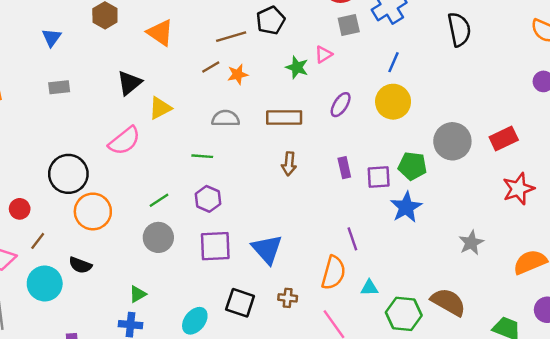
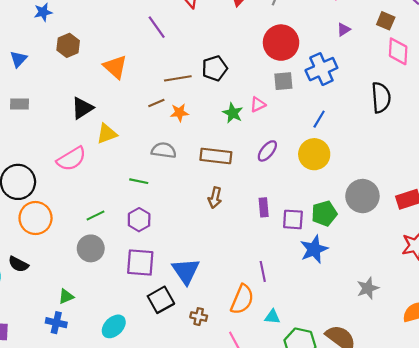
green pentagon: (412, 166) -> (324, 213), turned -30
black square: (240, 303) -> (161, 300), moved, turned 35

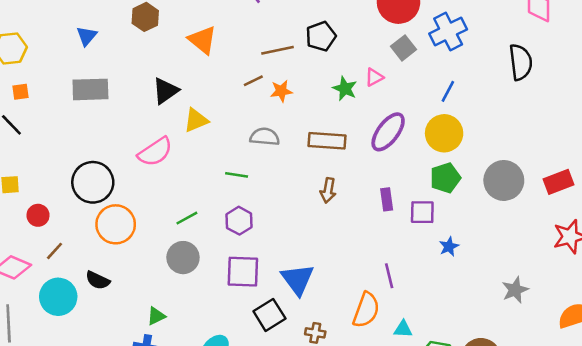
gray square: (283, 81) -> (404, 48), turned -30
gray rectangle: (20, 104) -> (90, 89), size x1.6
purple ellipse: (267, 151) -> (388, 132), size x1.5
green pentagon: (324, 213) -> (445, 178), moved
blue star: (314, 249) -> (449, 247), size x0.6

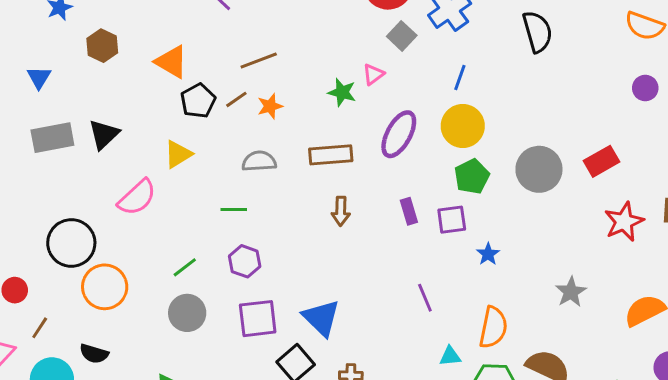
black pentagon: (321, 36) -> (198, 101), moved
black triangle: (165, 91) -> (104, 134), moved
orange semicircle: (366, 310) -> (493, 327), moved

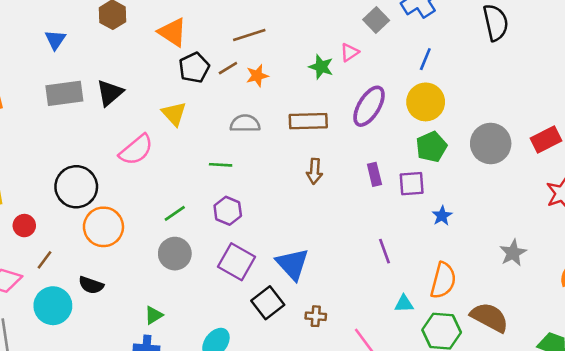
yellow triangle: (178, 154) -> (174, 114), turned -44
purple square: (258, 319) -> (237, 262), turned 33

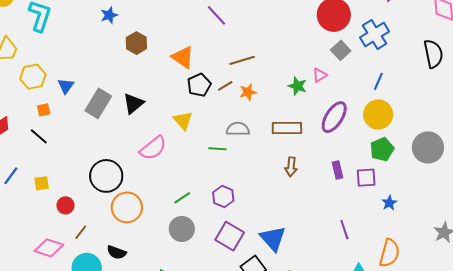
blue triangle: (55, 40) -> (66, 86), moved
gray rectangle: (64, 93) -> (98, 103), turned -52
green line: (221, 165) -> (217, 149), moved

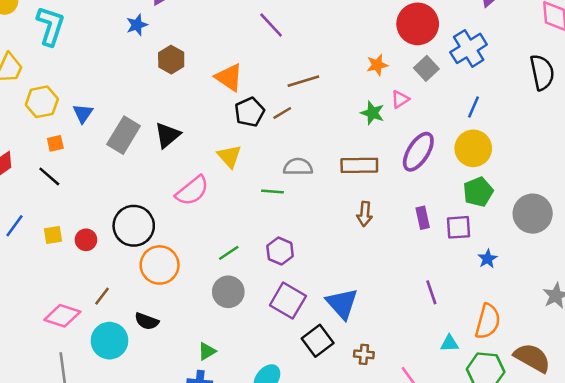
orange star: (248, 92) -> (377, 65), moved
gray circle: (428, 148) -> (533, 214), moved
red circle: (65, 205) -> (86, 240), moved

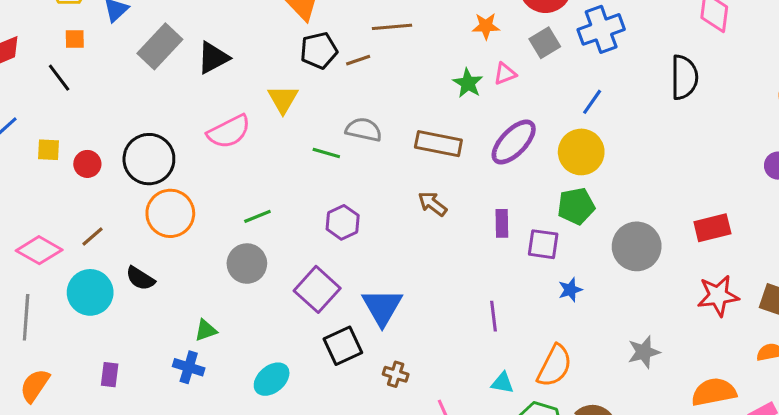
brown arrow: (365, 214) -> (433, 204), turned 110
purple hexagon: (280, 251) -> (343, 222), moved

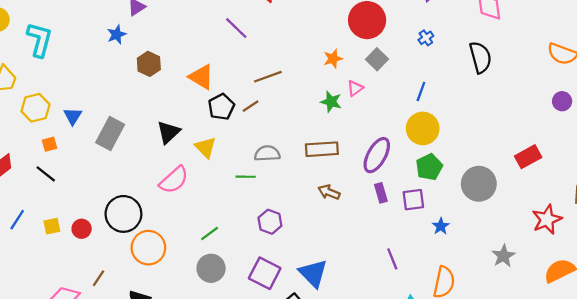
blue cross: (601, 29) -> (426, 38), moved, size x0.5
black triangle: (213, 58) -> (168, 132), moved
purple ellipse: (514, 142) -> (377, 155), moved
red star: (718, 296) -> (547, 219), moved

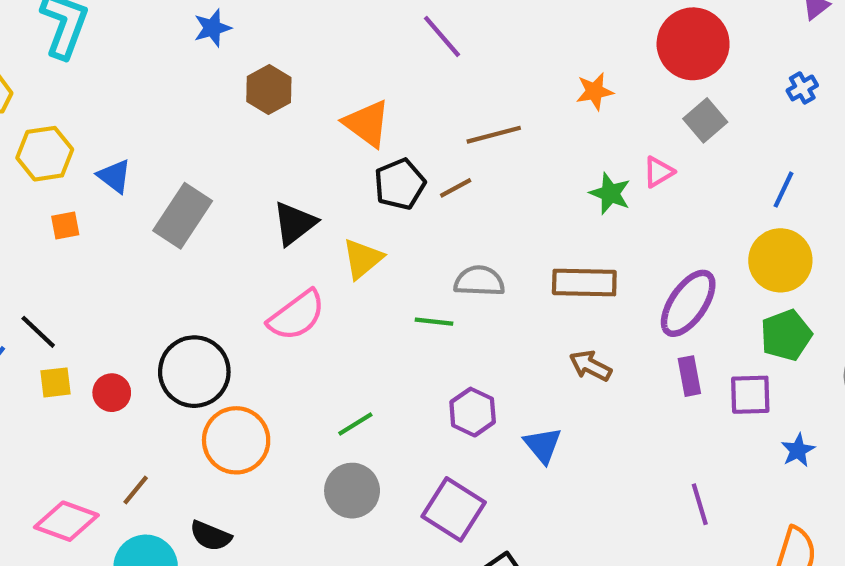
orange star: (333, 59) -> (595, 91), moved
blue triangle: (73, 116) -> (114, 176), turned -30
yellow triangle: (206, 147) -> (363, 259), turned 30
black line: (46, 174) -> (38, 332), moved
blue triangle: (313, 273) -> (543, 445), moved, size x0.7

